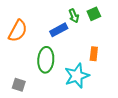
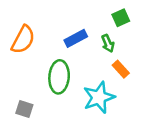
green arrow: (74, 16) -> (108, 43), moved
orange rectangle: (94, 54) -> (121, 69), turned -48

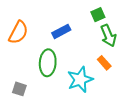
green arrow: (108, 43) -> (108, 36), moved, size x1.5
orange rectangle: (121, 69) -> (104, 63), moved

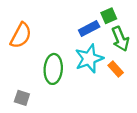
blue rectangle: (61, 31) -> (89, 28), moved
cyan star: (80, 80) -> (89, 59), moved

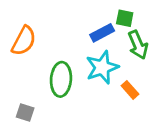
green square: (109, 16) -> (125, 18), turned 35
orange rectangle: (116, 69) -> (130, 90), moved

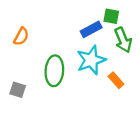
orange semicircle: (24, 41) -> (21, 36), size x0.7
gray square: (25, 113) -> (18, 90), moved

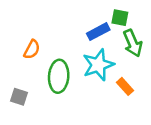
orange semicircle: (21, 36) -> (32, 49), moved

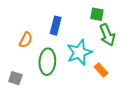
blue rectangle: (98, 32) -> (56, 26), moved, turned -48

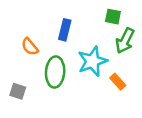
green arrow: (107, 35) -> (125, 41), turned 50
orange semicircle: (26, 40) -> (30, 47), turned 112

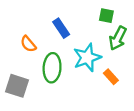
blue rectangle: (65, 30) -> (61, 28), turned -48
gray square: (18, 91) -> (17, 86), size x1.5

